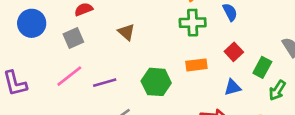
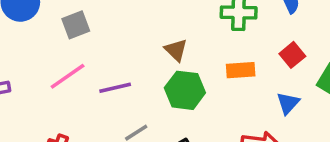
brown triangle: (126, 32) -> (176, 50), moved
blue triangle: (233, 87) -> (288, 103), turned -36

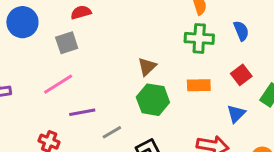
brown triangle: (176, 50) -> (147, 67), turned 30
purple line: (115, 88) -> (82, 112), moved

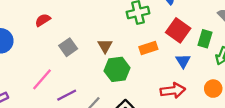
gray square: (67, 43) -> (68, 47), moved
red square: (241, 75) -> (178, 30), size x1.5

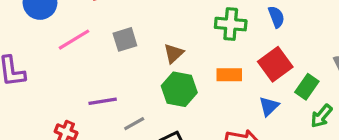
pink line: (42, 79) -> (74, 40), moved

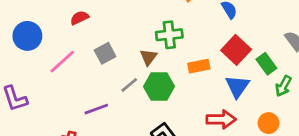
green cross: (231, 24) -> (169, 35), moved
green rectangle: (307, 87) -> (266, 64), turned -60
blue triangle: (269, 106) -> (237, 86), size x1.4
gray line: (134, 124) -> (129, 85), moved

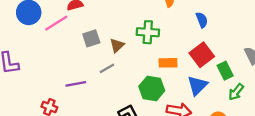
brown triangle: (148, 57) -> (117, 45), moved
pink line: (62, 62) -> (56, 23), moved
green hexagon: (159, 87) -> (152, 88), moved

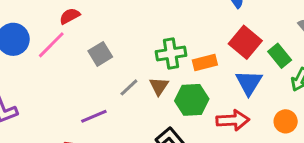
green cross: (148, 32) -> (171, 54), moved
brown triangle: (117, 45) -> (159, 86), moved

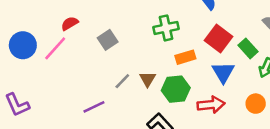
gray square: (100, 54) -> (108, 40), moved
green cross: (171, 54) -> (166, 28), moved

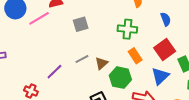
orange rectangle: (185, 57) -> (135, 56), turned 56
purple line: (94, 107) -> (54, 72), turned -36

